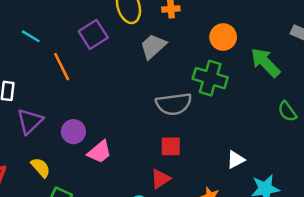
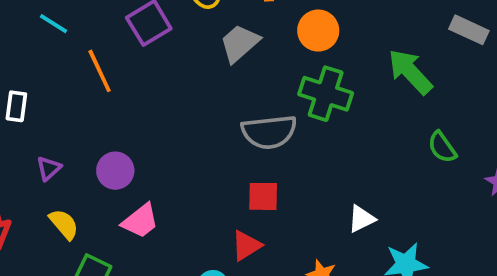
orange circle: (223, 37) -> (318, 31), moved
purple triangle: (30, 121) -> (49, 168), moved, size x0.6
pink trapezoid: (99, 152) -> (140, 221), moved

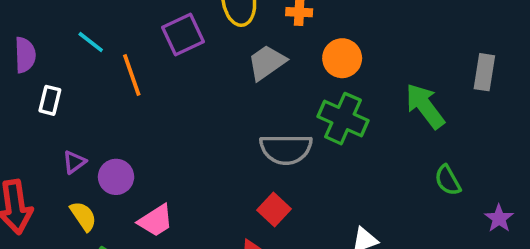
cyan line: (53, 24) -> (91, 42), moved
gray rectangle: (469, 30) -> (484, 72), turned 68
purple circle: (115, 171) -> (116, 177), moved
red square: (263, 196) -> (274, 209), turned 36

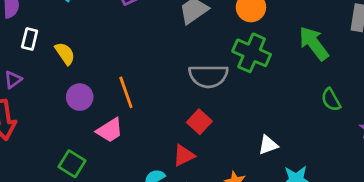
orange line: (132, 75) -> (126, 92), moved
purple triangle: (74, 162) -> (13, 80), moved
yellow semicircle: (83, 216) -> (65, 54), moved

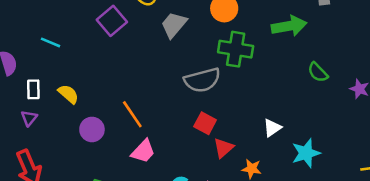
green arrow: (314, 43) -> (289, 26), turned 132
purple triangle: (13, 80) -> (29, 118), moved
pink trapezoid: (110, 130) -> (143, 151), moved
red triangle: (184, 156) -> (223, 148), moved

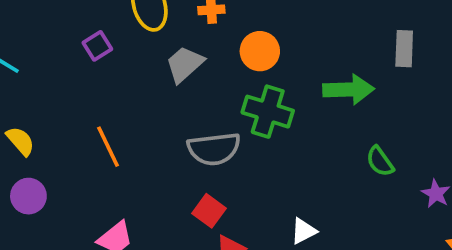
purple square: (112, 21) -> (97, 46), size x0.7
orange line: (132, 114) -> (108, 147), moved
purple circle: (92, 129) -> (28, 196), moved

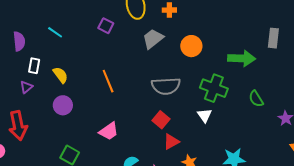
purple square: (97, 46) -> (106, 26), turned -35
orange circle: (260, 51) -> (191, 46), moved
green cross: (268, 112) -> (214, 88), moved
white triangle: (304, 231) -> (205, 115), moved, turned -42

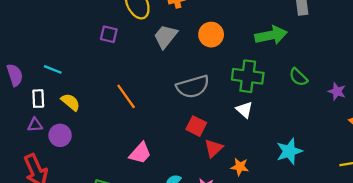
cyan line: (55, 32) -> (53, 69), moved
purple triangle: (26, 87) -> (35, 125), turned 48
purple circle: (63, 105) -> (60, 135), moved

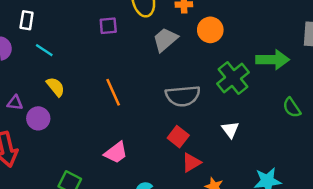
purple square: (109, 34) -> (108, 26), turned -30
orange circle: (211, 35) -> (210, 30), moved
green cross: (248, 76) -> (233, 78), moved, turned 32
white rectangle: (38, 99) -> (27, 20), moved

